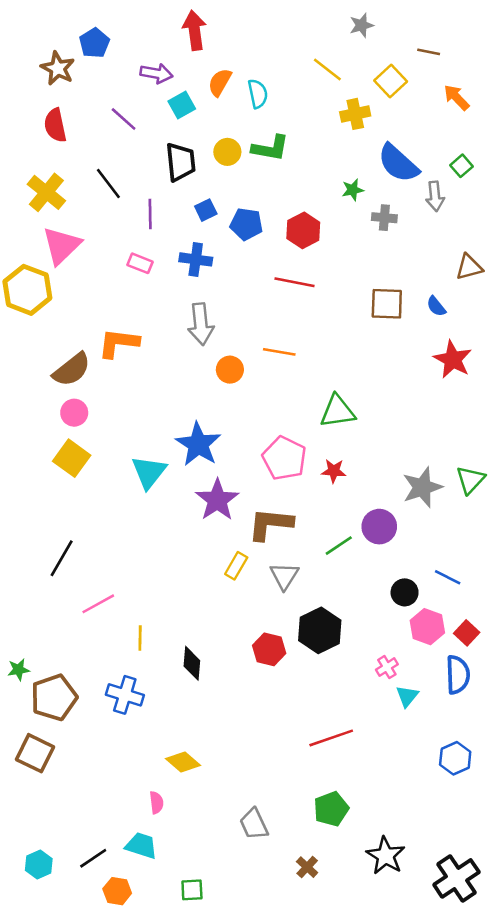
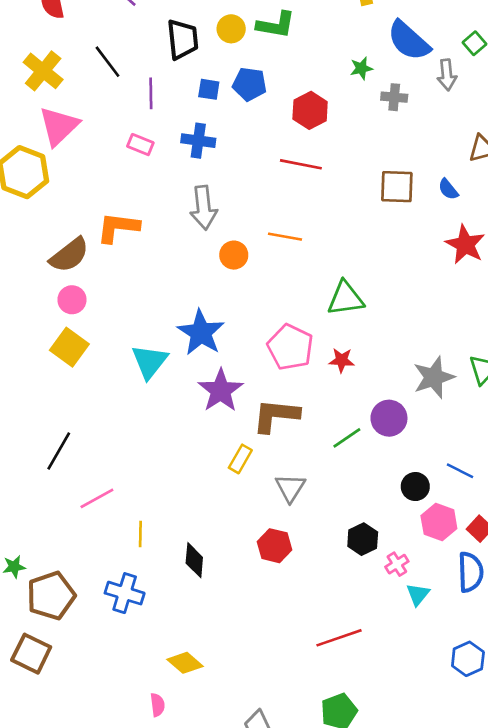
blue square: (206, 210) -> (209, 89), turned 35
blue pentagon: (246, 224) -> (250, 84), moved
gray triangle: (284, 576) -> (290, 488), moved
black hexagon: (320, 630) -> (363, 539), moved, size x0.7

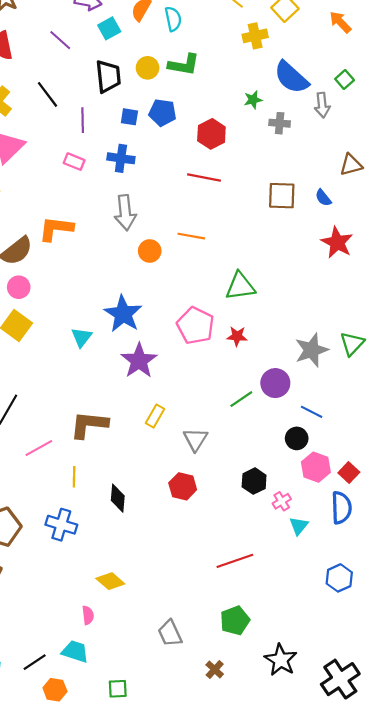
cyan triangle: (150, 362) -> (82, 337), size x0.7
brown L-shape: (276, 416) -> (89, 425), moved
blue line: (460, 471) -> (312, 412), moved

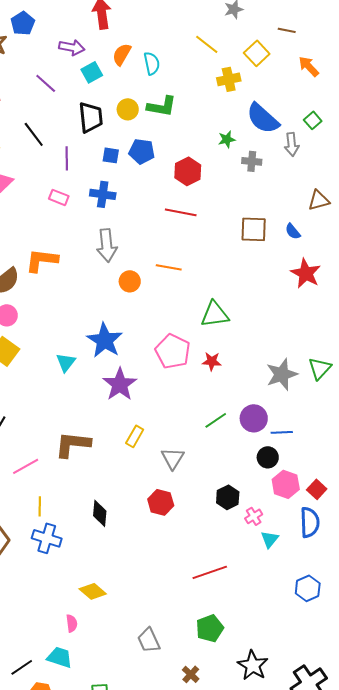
purple circle: (275, 383) -> (254, 418), moved
blue line: (312, 412) -> (282, 432), turned -30
yellow line: (74, 477) -> (40, 506), moved

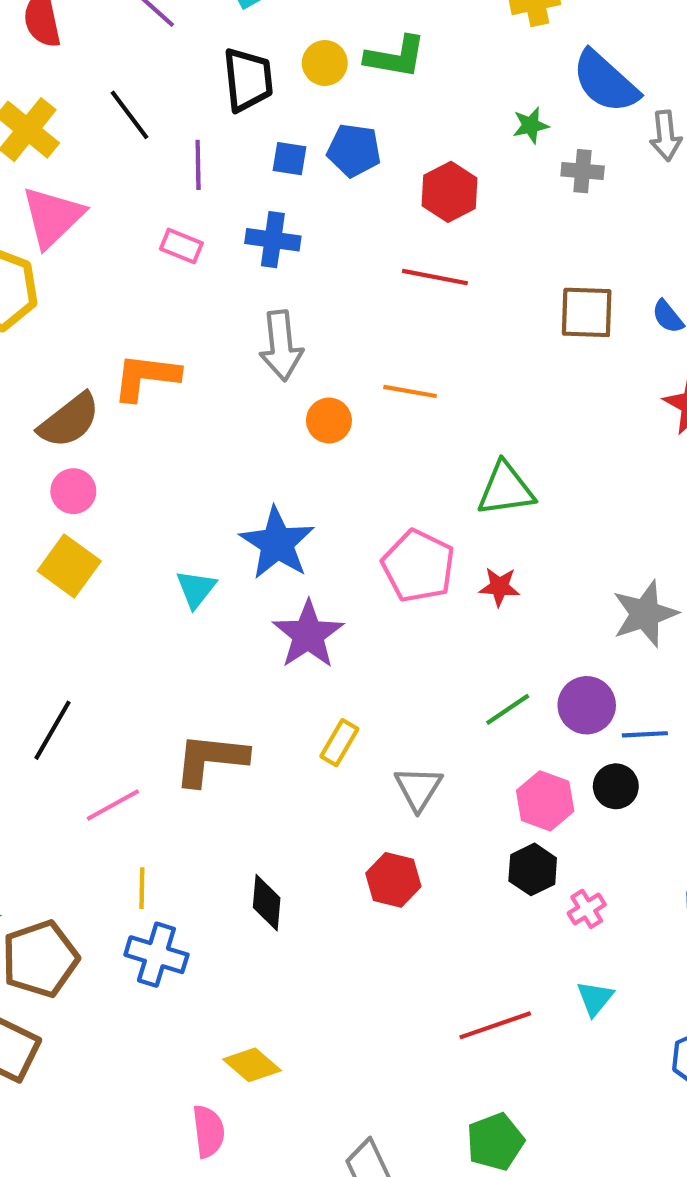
pink hexagon: (286, 484) -> (545, 801), moved
cyan triangle: (270, 539) -> (595, 998), moved
pink semicircle: (72, 623) -> (208, 1131), size x1.4

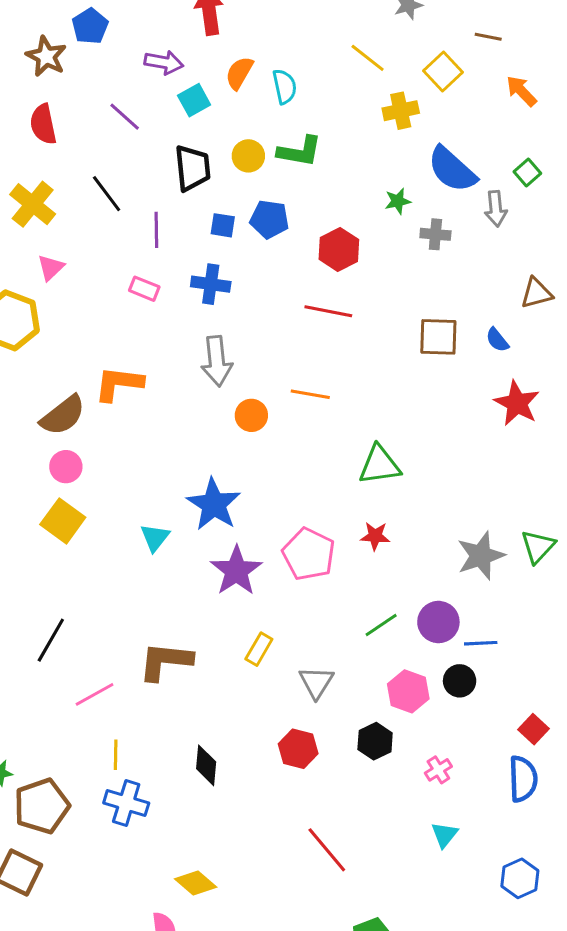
pink triangle: (53, 217) -> (51, 268), size x0.6
pink pentagon: (418, 566) -> (309, 554), moved
black hexagon: (533, 869) -> (375, 741), moved
red line: (495, 1025) -> (327, 850), moved, turned 69

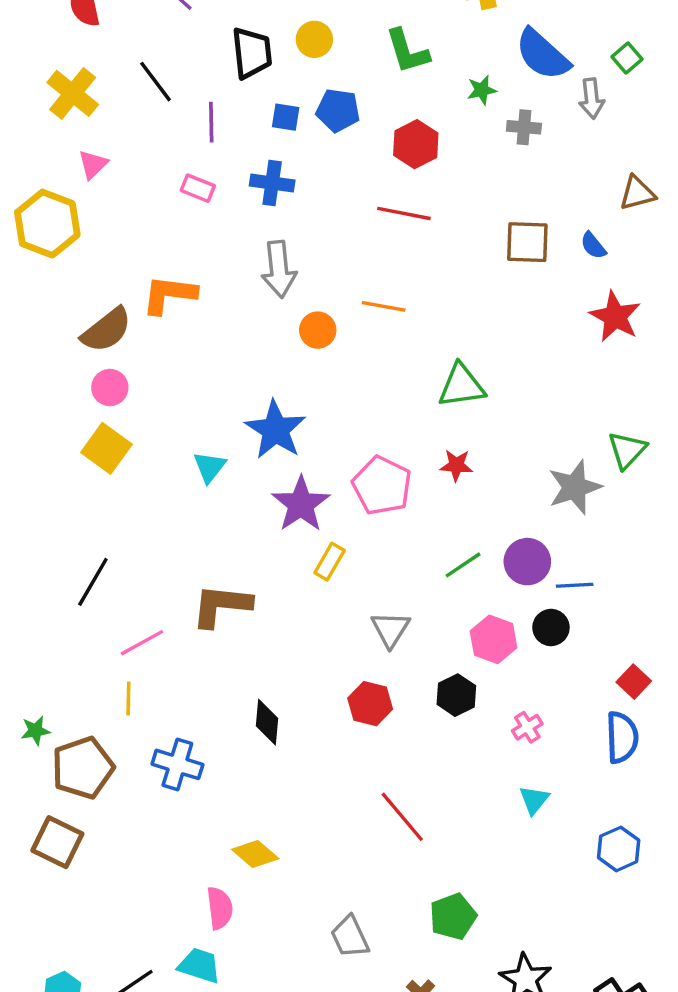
green L-shape: (300, 151) -> (407, 51), moved, turned 63
green triangle: (538, 547) -> (627, 450), moved
yellow rectangle: (259, 649) -> (330, 562), moved
yellow line: (116, 755) -> (128, 698), moved

